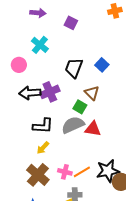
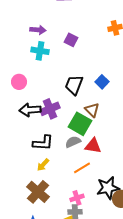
cyan cross: (40, 45) -> (40, 51), moved, turned -30
green square: (80, 107) -> (80, 124), size x1.6
gray semicircle: (73, 125) -> (73, 142), size x0.7
pink cross: (65, 172) -> (77, 198), moved, turned -32
orange line: (82, 172) -> (82, 168), moved

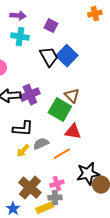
blue square: (102, 82) -> (67, 56), moved, size x1.5
black trapezoid: (74, 85) -> (49, 57), moved, turned 130
gray semicircle: (73, 142) -> (41, 144), moved
brown cross: (38, 192) -> (30, 188), moved

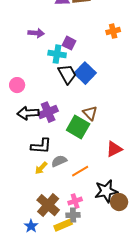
cyan cross: (20, 37) -> (57, 54), moved
red triangle: (73, 132) -> (114, 149), moved, turned -36

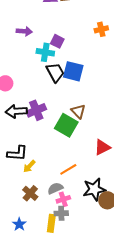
blue square: (85, 73) -> (73, 71), turned -30
black L-shape: (41, 146) -> (17, 153), moved
gray semicircle: (59, 161) -> (55, 188), moved
brown cross: (48, 205) -> (30, 193), moved, size x0.7
yellow rectangle: (63, 225) -> (51, 223), turned -60

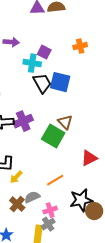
orange cross: (101, 29) -> (80, 46), moved
gray semicircle: (55, 188) -> (32, 197), moved
gray cross: (61, 213) -> (48, 224), turned -32

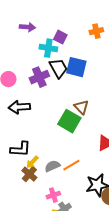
purple cross: (23, 121) -> (39, 77), moved
gray semicircle: (32, 197) -> (52, 166), moved
brown cross: (17, 204) -> (29, 174), moved
pink cross: (50, 210) -> (53, 195), moved

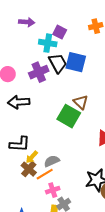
orange line: (71, 165) -> (45, 174), moved

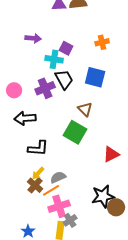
blue square: (76, 62) -> (95, 77), moved
brown triangle: (81, 102) -> (85, 109), moved
black L-shape: (20, 144) -> (38, 148), moved
pink cross: (53, 190) -> (59, 206), size x1.5

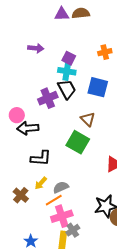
cyan cross: (54, 59) -> (67, 71), moved
pink circle: (14, 90) -> (17, 115), moved
brown cross: (35, 185) -> (21, 195), moved

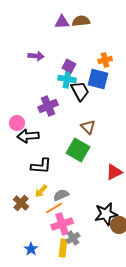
blue square: (98, 87) -> (98, 79), moved
black trapezoid: (67, 89) -> (80, 91), moved

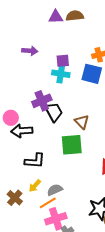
purple square: (69, 66) -> (63, 61), turned -32
black trapezoid: (80, 91) -> (54, 112), moved
green square: (78, 150) -> (72, 145), turned -35

